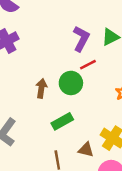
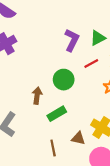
red line: (88, 65) -> (91, 64), moved
brown arrow: (41, 88) -> (37, 96), moved

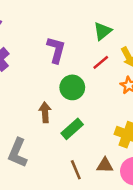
purple L-shape: (72, 40) -> (56, 50), moved
brown triangle: (78, 138) -> (105, 165), moved

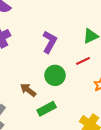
brown arrow: (45, 112) -> (28, 90), turned -63

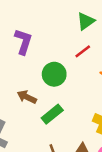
purple L-shape: (50, 42) -> (23, 42), moved

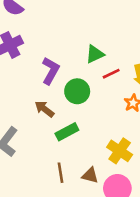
green triangle: (86, 21) -> (95, 54), moved
purple L-shape: (23, 42) -> (51, 71), moved

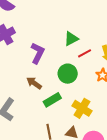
green circle: (77, 91) -> (68, 74), moved
yellow cross: (120, 151) -> (82, 108), moved

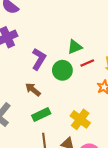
green circle: (68, 74) -> (62, 70), moved
green rectangle: (52, 100) -> (41, 114), moved

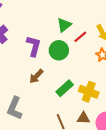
brown arrow: (33, 89) -> (36, 76), turned -70
green rectangle: (41, 114) -> (65, 88), moved

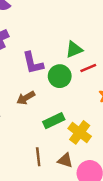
purple L-shape: (34, 46) -> (33, 63), turned 135

